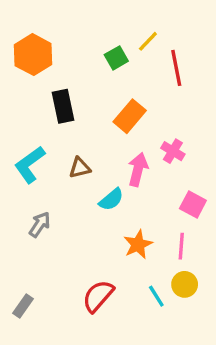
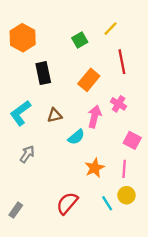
yellow line: (148, 41) -> (111, 29), moved
red line: (176, 68) -> (122, 62), moved

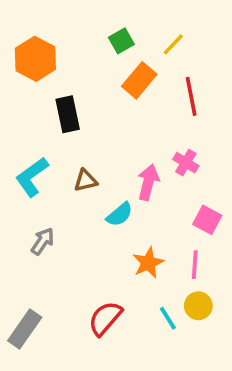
green square: (80, 40) -> (121, 41), moved
orange rectangle: (89, 80) -> (139, 80), moved
gray rectangle: (16, 210) -> (25, 329), size x1.5

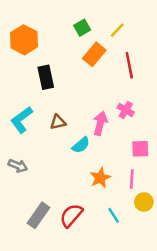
pink square: (207, 220) -> (140, 149), turned -30
gray arrow: (43, 241) -> (18, 166), moved, turned 78
yellow circle: (198, 306) -> (144, 202), moved
gray rectangle: (25, 329) -> (39, 215), moved

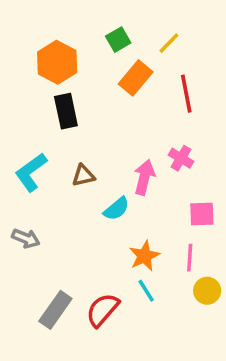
orange hexagon: (24, 40) -> (57, 62), moved
cyan line: (114, 215) -> (146, 291), moved

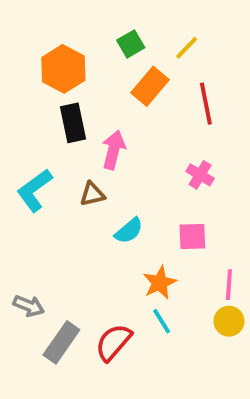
pink arrow: (144, 177) -> (113, 150), moved
pink square: (202, 214) -> (192, 236), moved
gray arrow: (26, 238) -> (29, 306), moved
pink line: (190, 258) -> (229, 285), moved

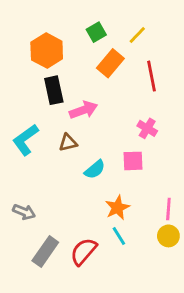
pink arrow: (113, 150) -> (83, 110), turned 56
pink square: (192, 236) -> (133, 161), moved
gray arrow: (29, 306) -> (24, 212), moved

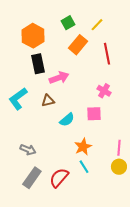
gray arrow: (24, 212) -> (28, 150), moved

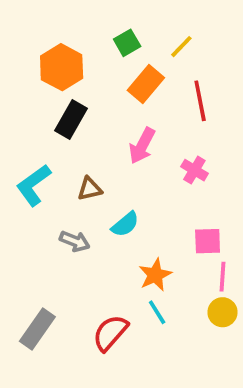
black rectangle: (38, 64) -> (71, 120), turned 42
pink arrow: (59, 78) -> (142, 146), moved, turned 138
pink square: (94, 114) -> (208, 241), moved
gray arrow: (28, 150) -> (75, 241), moved
gray rectangle: (32, 178) -> (37, 329), moved

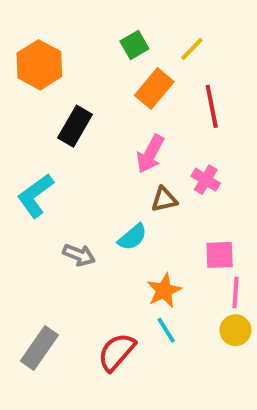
orange hexagon: (62, 67) -> (39, 65), moved
brown triangle: (90, 189) -> (164, 199), moved

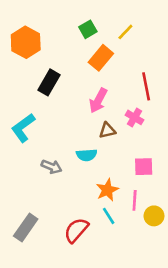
red line: (212, 106) -> (146, 86), moved
cyan semicircle: (132, 237) -> (87, 155), turned 36
pink line: (235, 293) -> (135, 200), moved

